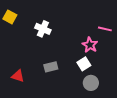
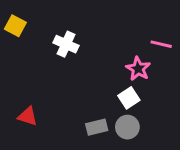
gray rectangle: (51, 67) -> (97, 127), moved
gray circle: (91, 83) -> (127, 127), moved

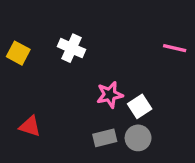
yellow square: (15, 26) -> (18, 53), moved
pink star: (138, 69) -> (110, 95), moved, turned 30

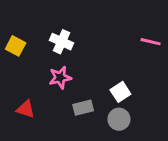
pink star: (110, 95) -> (60, 78), moved
gray rectangle: (105, 138) -> (83, 108), moved

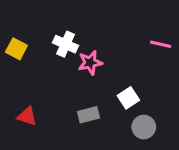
pink star: (60, 78) -> (90, 63), moved
gray circle: (119, 119) -> (144, 127), moved

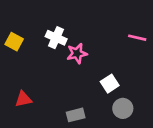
gray rectangle: (89, 115) -> (76, 115), moved
red triangle: (27, 116) -> (23, 99), turned -30

